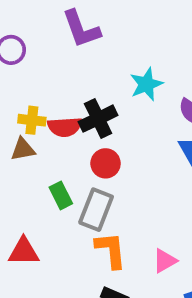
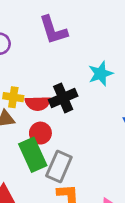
red circle: (106, 163) -> (40, 133), moved
green rectangle: (61, 195) -> (33, 155), size x1.6

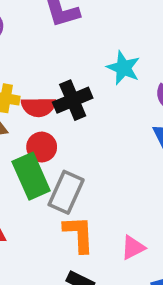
cyan star: (101, 74) -> (123, 68), turned -30

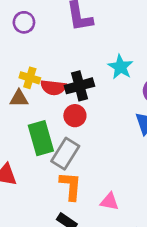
red circle: (42, 147) -> (75, 116), moved
pink triangle: (133, 248) -> (109, 202), turned 30

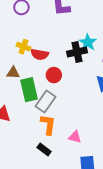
black cross: (79, 86) -> (77, 52), moved
brown triangle: (19, 98) -> (13, 73), moved

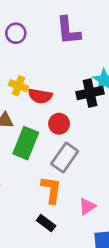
green rectangle: (29, 90) -> (26, 143), turned 35
gray rectangle: (46, 101) -> (65, 157), moved
pink triangle: (75, 137) -> (87, 206), turned -48

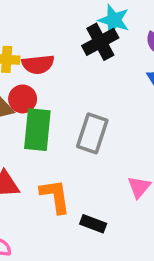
red circle: (59, 124) -> (23, 99), moved
orange L-shape: (51, 190) -> (55, 196), moved

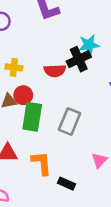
cyan star: (114, 20) -> (89, 45), turned -30
red semicircle: (38, 64) -> (55, 71), moved

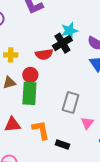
red circle: (23, 95) -> (30, 75), moved
gray rectangle: (70, 122) -> (71, 103), moved

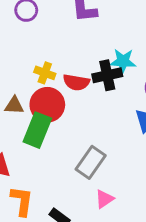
yellow cross: (11, 55) -> (45, 73), moved
red circle: (30, 75) -> (47, 105), size x1.5
orange L-shape: (41, 130) -> (22, 201), moved

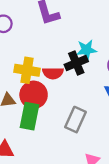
yellow cross: (45, 73) -> (27, 70), size x1.5
gray rectangle: (91, 162) -> (75, 120), moved

